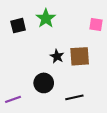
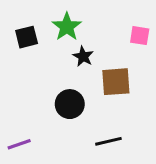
black star: (57, 56) -> (83, 56), moved
black circle: (44, 83) -> (70, 104), moved

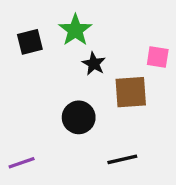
pink square: (140, 36) -> (158, 57), moved

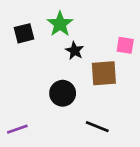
black line: (122, 159) -> (97, 127), turned 35

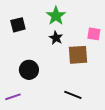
green star: (60, 24) -> (56, 16), moved
black circle: (63, 93) -> (29, 70), moved

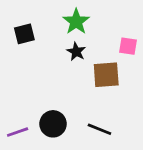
black circle: (29, 70) -> (53, 124), moved

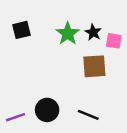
green star: (76, 22) -> (68, 34), moved
black star: (76, 52) -> (93, 32), moved

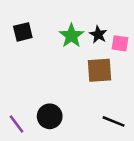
black line: (88, 115) -> (114, 121), moved
purple line: (16, 117) -> (16, 124), turned 72

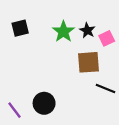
pink square: (120, 43) -> (107, 38), turned -35
black line: (114, 121) -> (106, 88), moved

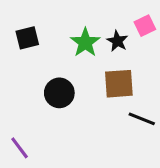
pink square: (107, 38) -> (145, 26), moved
black circle: (44, 103) -> (59, 93), moved

